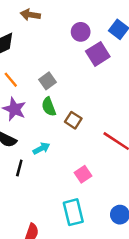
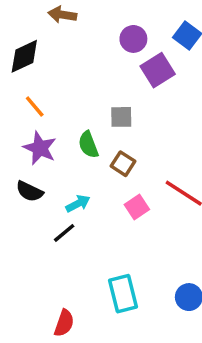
gray square: (48, 81) -> (121, 117), moved, turned 35
black line: (19, 168) -> (64, 233), moved, turned 35
pink square: (83, 174) -> (137, 207), moved

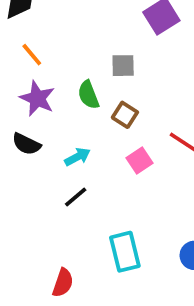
black line: (64, 233) -> (76, 197), moved

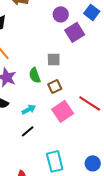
brown square: (125, 115) -> (55, 86), turned 32
pink square: (140, 160) -> (63, 111), size x1.5

